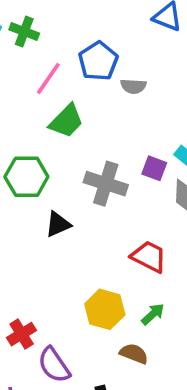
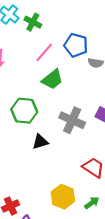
blue pentagon: (98, 61) -> (76, 45), turned -30

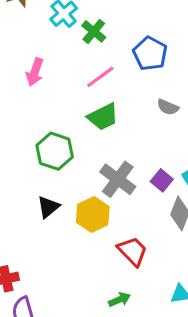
blue pentagon: (76, 45) -> (150, 54), moved
black triangle: (40, 142) -> (48, 207), moved, turned -35
yellow hexagon: (63, 197) -> (93, 214), moved

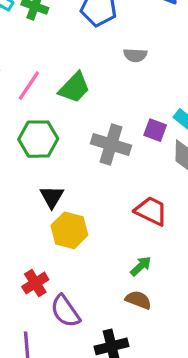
pink line: (100, 77) -> (29, 86), moved
yellow hexagon: (93, 214) -> (69, 230), moved
green arrow: (119, 300) -> (141, 266), moved

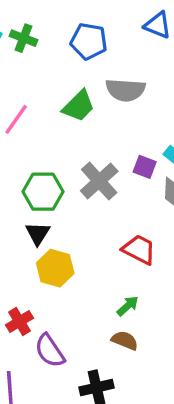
gray semicircle: (135, 55) -> (125, 90), size x1.6
green trapezoid: (74, 88) -> (79, 106), moved
green hexagon: (38, 139) -> (43, 192), moved
gray cross: (111, 145) -> (99, 181), turned 30

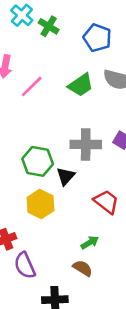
gray cross: (99, 181) -> (86, 144), turned 32
green hexagon: (43, 192) -> (38, 161), moved
black triangle: (38, 233) -> (66, 176), moved

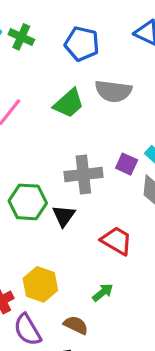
yellow hexagon: (40, 204) -> (40, 284), moved
brown semicircle: (83, 268) -> (76, 325), moved

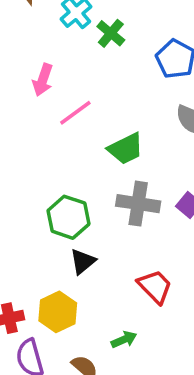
green trapezoid: (69, 103) -> (126, 149), moved
black triangle: (64, 216) -> (83, 261), moved

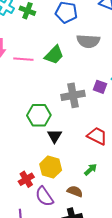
pink line: (75, 113) -> (23, 59), turned 60
green trapezoid: (126, 149) -> (54, 55), moved

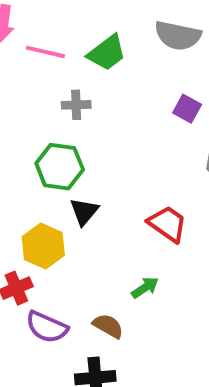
purple square: (100, 87) -> (187, 109), moved
gray cross: (73, 95) -> (76, 105), moved, size x0.6
yellow hexagon: (51, 167) -> (43, 246), moved
purple semicircle: (44, 196) -> (47, 327), turned -40

